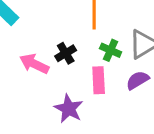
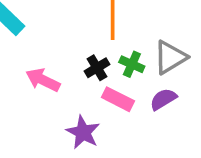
black cross: (66, 53) -> (97, 68), moved
pink rectangle: (99, 80) -> (118, 99), turned -60

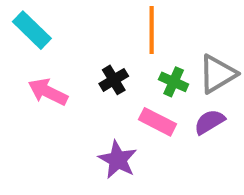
black cross: (97, 68) -> (114, 80), moved
pink arrow: (43, 80) -> (48, 92), moved

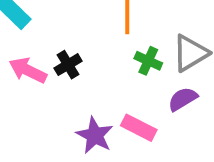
black cross: (114, 80) -> (68, 65), moved
pink rectangle: (158, 122) -> (139, 128), moved

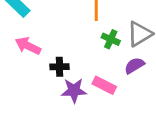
black cross: (68, 65) -> (59, 67), moved, turned 30
purple star: (95, 135) -> (74, 90), turned -30

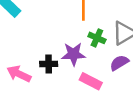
pink arrow: (28, 46) -> (19, 74), moved
purple star: (74, 90) -> (73, 54), moved

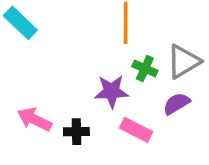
black cross: (49, 64) -> (76, 132), moved

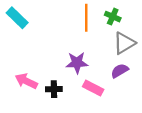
green cross: (145, 68) -> (113, 17), moved

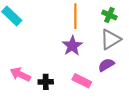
green cross: (113, 17) -> (109, 15), moved
purple star: (77, 63) -> (72, 46), moved, turned -30

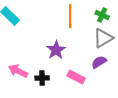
purple star: (72, 46) -> (56, 50), moved

